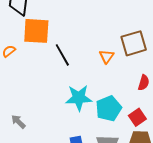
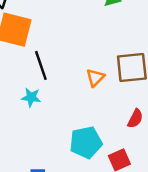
cyan star: (79, 98) -> (31, 97), moved, size x0.6

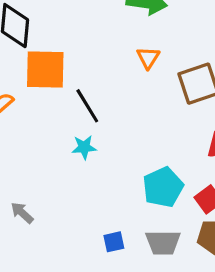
orange triangle: (95, 78) -> (148, 58), moved

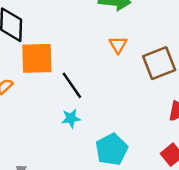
cyan pentagon: (163, 187) -> (112, 150), moved

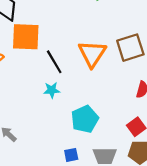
orange triangle: (118, 45) -> (92, 54), moved, size x1.8

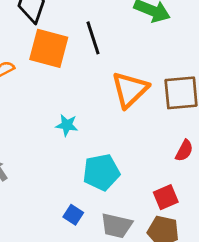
black line: (54, 62) -> (93, 38), moved
blue square: (71, 155) -> (73, 215), turned 32

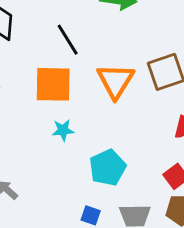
orange square: (49, 48) -> (53, 84), moved

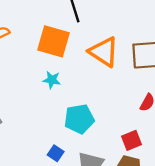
orange triangle: (116, 81) -> (104, 52), turned -44

